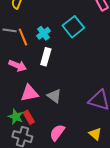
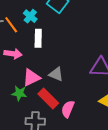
green star: (16, 117) -> (19, 93), moved
red rectangle: (29, 117) -> (48, 98), moved, size x1.5

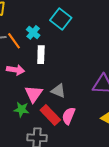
pink triangle: (31, 78) -> (34, 94), turned -30
pink semicircle: (68, 109) -> (69, 116), moved

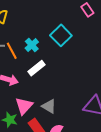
white rectangle: (41, 55) -> (36, 68), turned 42

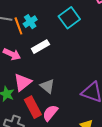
cyan cross: (32, 45) -> (30, 22), moved

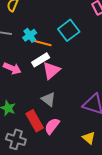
orange line: (18, 26) -> (43, 43), moved, turned -54
pink triangle: (23, 82) -> (51, 70), moved

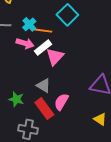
pink arrow: (12, 68) -> (25, 43), moved
gray triangle: (48, 99) -> (44, 86), moved
pink semicircle: (52, 126) -> (61, 102), moved

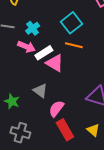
orange line: (43, 31) -> (74, 45), moved
pink triangle: (55, 57) -> (55, 63), turned -48
red rectangle: (44, 109) -> (65, 130), moved

